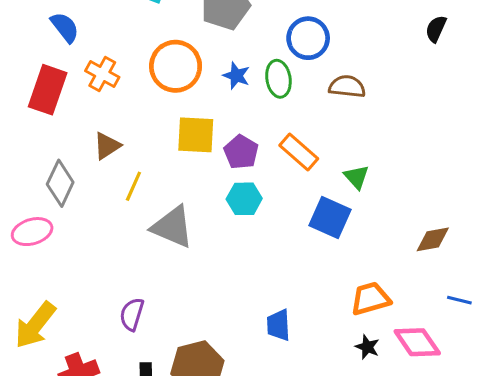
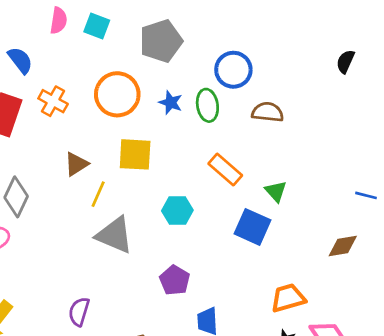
brown triangle: (107, 146) -> (76, 164), moved
purple pentagon: (241, 152) -> (175, 280), moved
yellow line: (133, 186) -> (98, 194), moved
blue line: (459, 300) -> (366, 195), moved

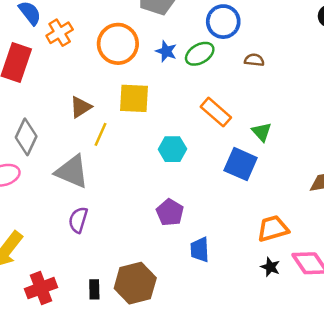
orange cross: (53, 101) -> (60, 33), moved, turned 30
green ellipse: (207, 105) -> (200, 54), turned 68
brown semicircle: (268, 112) -> (254, 60), size x0.7
gray triangle: (115, 235) -> (72, 172), moved
purple semicircle: (79, 312) -> (78, 220), moved

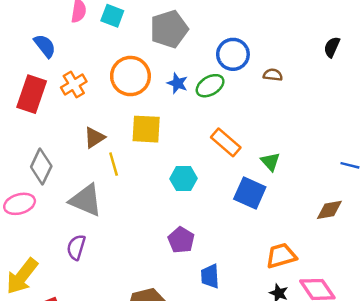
orange cross: (60, 33) -> (74, 84), moved
brown semicircle: (254, 60) -> (273, 75), moved
yellow line: (101, 134) -> (114, 164), turned -40
purple semicircle: (78, 220) -> (76, 247), moved

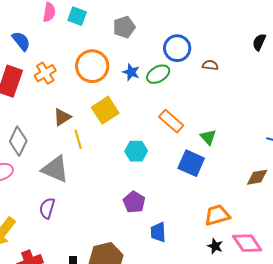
gray pentagon: (169, 29) -> (124, 27), size x0.7
yellow square: (146, 129) -> (105, 110), turned -36

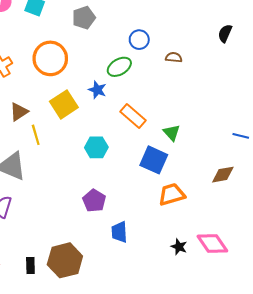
blue circle: (177, 48) -> (139, 40), size x0.7
blue star: (131, 72) -> (97, 90), moved
orange trapezoid: (217, 215) -> (172, 194), moved

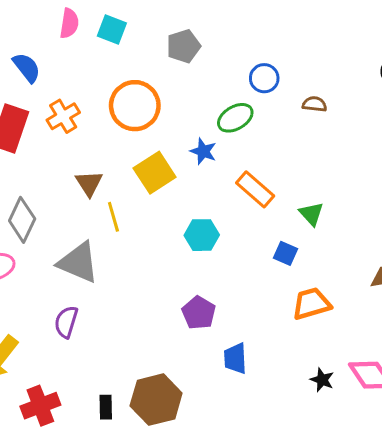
brown triangle: (19, 112) -> (89, 183), turned -30
blue square: (154, 160) -> (286, 253), size x0.6

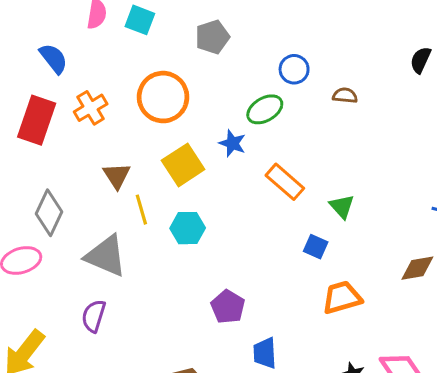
cyan hexagon: (202, 235) -> (188, 228), moved

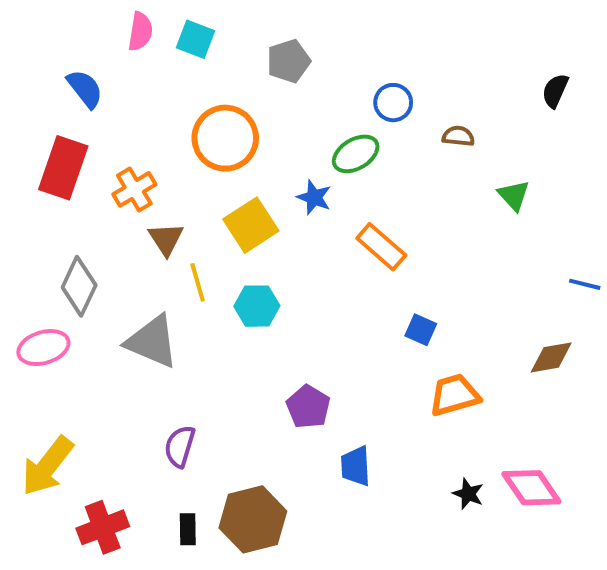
orange cross: (91, 108) -> (134, 189), moved
green triangle: (342, 207) -> (514, 195), moved
purple semicircle: (94, 316) -> (180, 446), moved

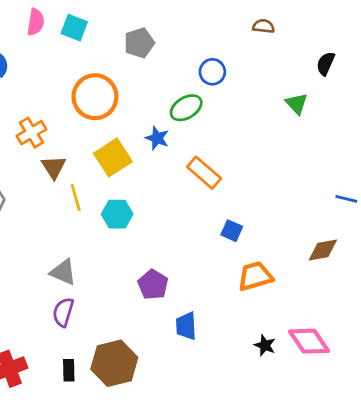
brown semicircle: (458, 136) -> (263, 26), moved
green triangle: (514, 195) -> (297, 104), moved
gray triangle: (152, 342) -> (63, 272), moved, size x0.7

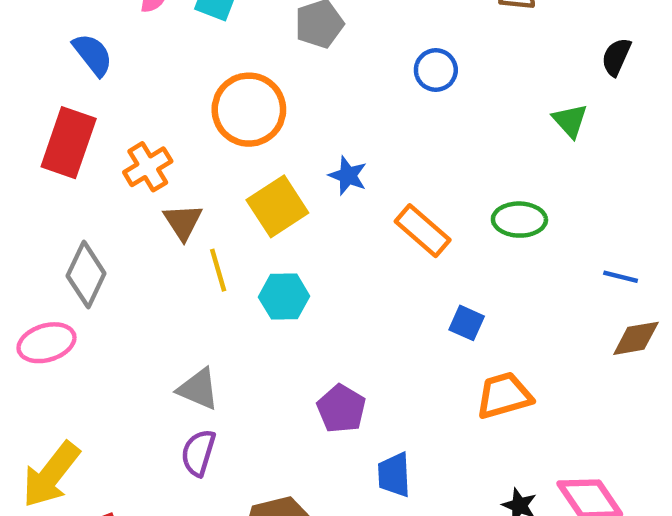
green ellipse: (186, 108) -> (519, 220), moved, turned 32
blue line: (346, 199) -> (621, 277), moved
brown diamond: (323, 250) -> (636, 338), moved

